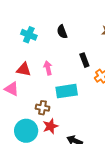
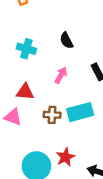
pink arrow: (48, 68) -> (61, 75), moved, turned 48
brown cross: (43, 108) -> (52, 115), moved

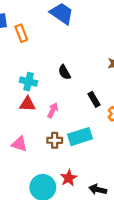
pink arrow: (61, 75) -> (53, 110), moved
red triangle: (25, 92) -> (27, 104), moved

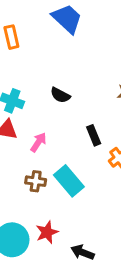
black semicircle: (64, 72) -> (60, 95), turned -40
cyan rectangle: (80, 137) -> (69, 181), turned 60

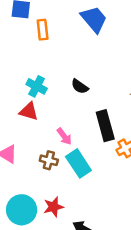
black rectangle: (94, 135) -> (105, 126), size x1.6
pink arrow: (38, 142) -> (64, 136), moved, turned 102

